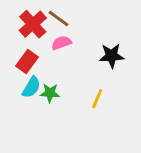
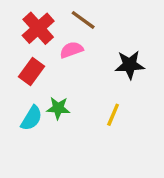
brown line: (59, 18) -> (83, 20), moved
cyan semicircle: (31, 87) -> (32, 118), moved

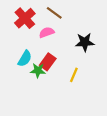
red rectangle: (32, 72) -> (48, 62), moved
cyan semicircle: (32, 118) -> (25, 59), moved

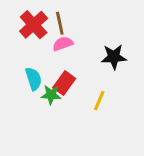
brown line: (54, 13) -> (60, 23), moved, turned 42
cyan semicircle: (25, 59) -> (34, 79), turned -49

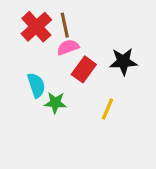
red rectangle: (64, 83) -> (84, 69), moved

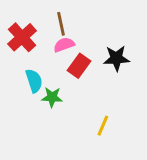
red cross: (36, 27) -> (22, 37), moved
yellow line: (108, 109) -> (103, 126), moved

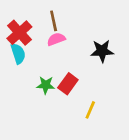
red rectangle: (79, 66) -> (68, 84), moved
cyan semicircle: (34, 81) -> (18, 54), moved

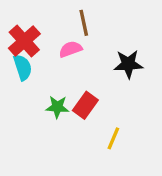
brown line: (54, 21) -> (84, 23), moved

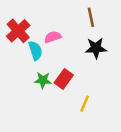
brown line: (84, 23) -> (91, 17), moved
cyan semicircle: (23, 67) -> (35, 51), moved

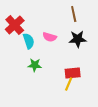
pink semicircle: (53, 37) -> (50, 37), moved, turned -144
red rectangle: (64, 79) -> (73, 73), moved, turned 49

